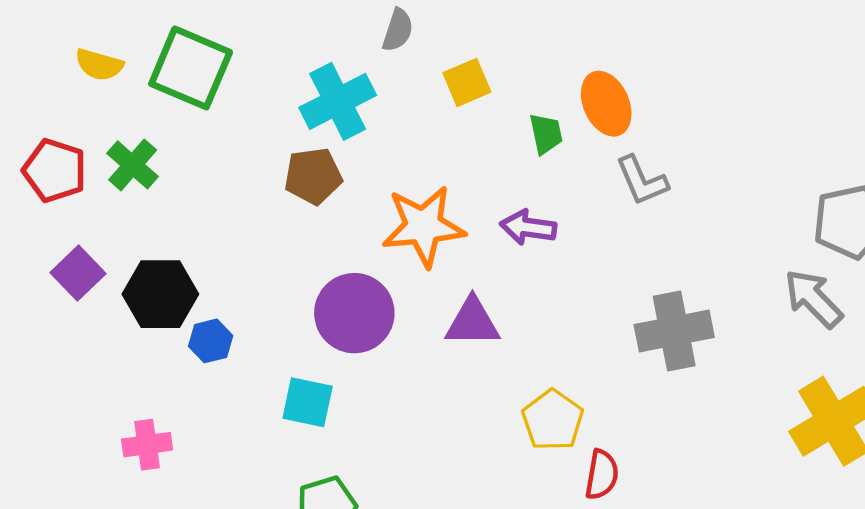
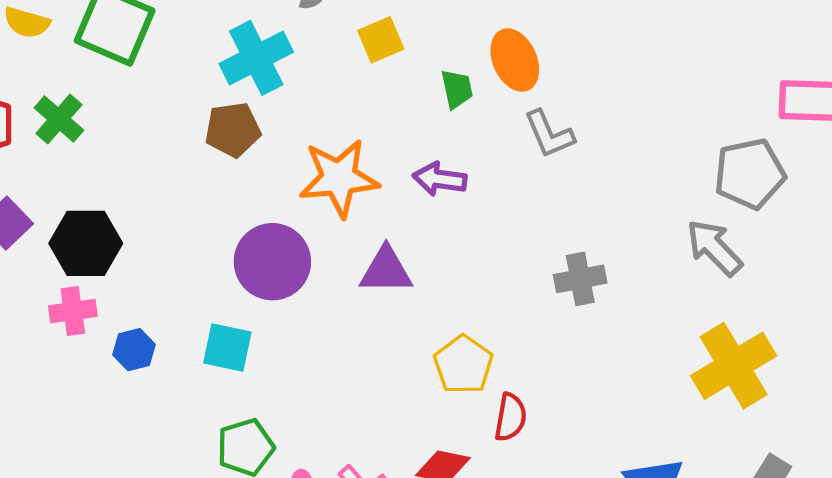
gray cross: (674, 331) -> (580, 279), size x0.7
blue hexagon: (211, 341) -> (134, 350), moved
pink cross: (147, 445) -> (73, 311), moved

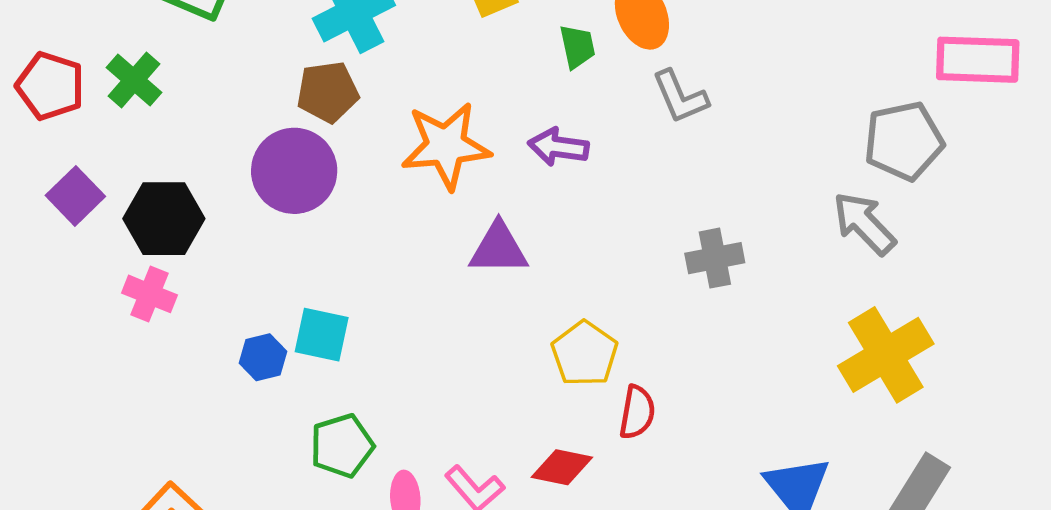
purple circle: (272, 262) -> (294, 171), moved
pink cross: (73, 311) -> (150, 294), turned 30
blue hexagon: (134, 350) -> (263, 357), moved

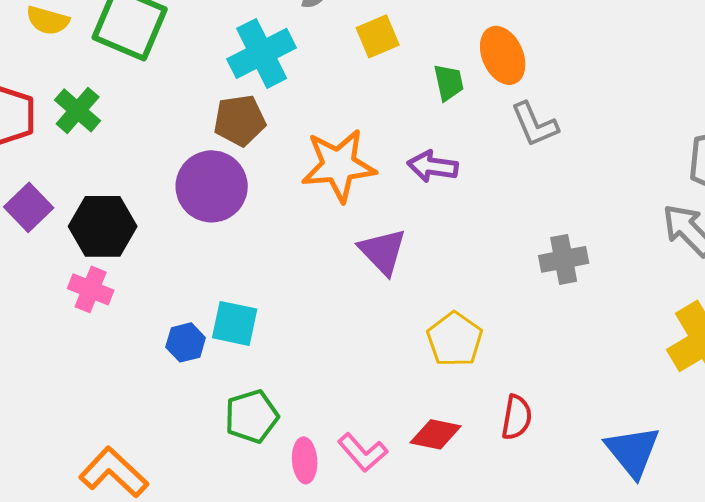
purple triangle: (499, 249) -> (383, 251), turned 46
red semicircle: (637, 412) -> (517, 417), moved

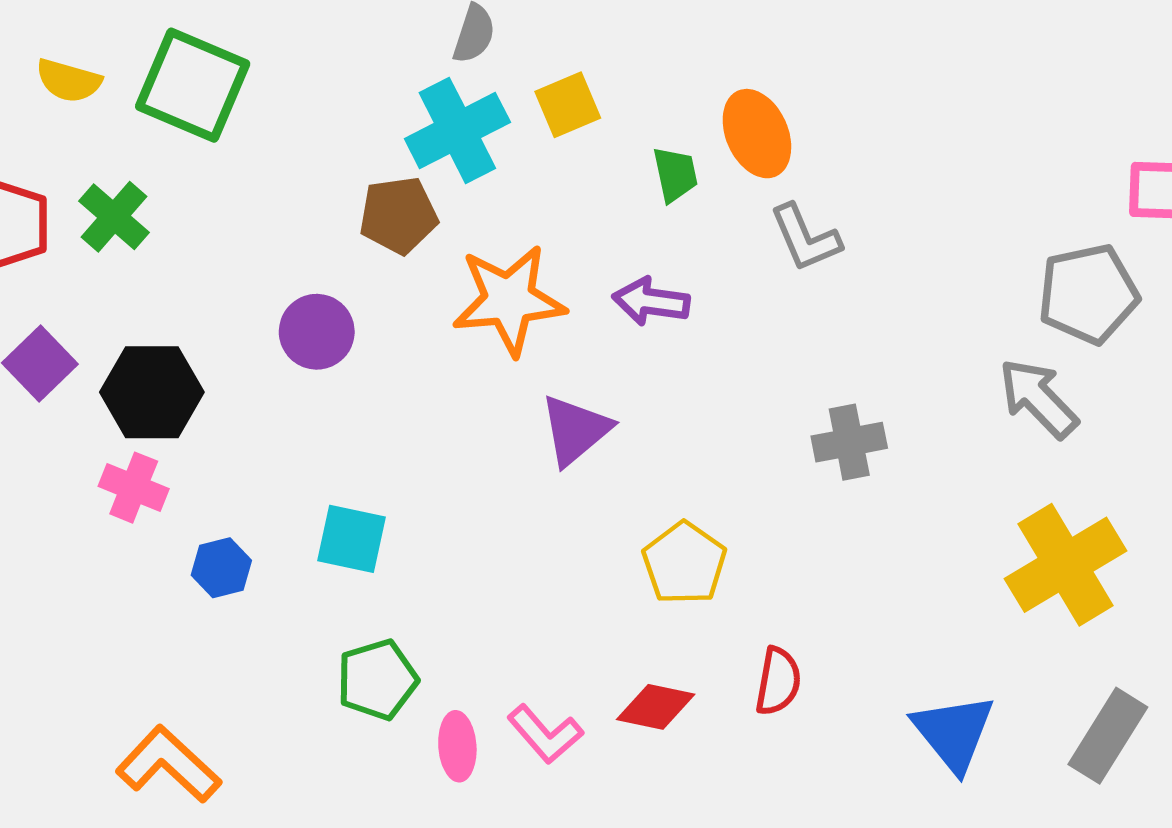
cyan cross: (262, 53) -> (457, 131), moved
brown pentagon: (240, 120) -> (398, 215), moved
purple circle: (212, 186) -> (317, 332), size x0.7
purple triangle: (383, 251) -> (575, 430), turned 34
blue hexagon: (186, 342) -> (221, 568), moved

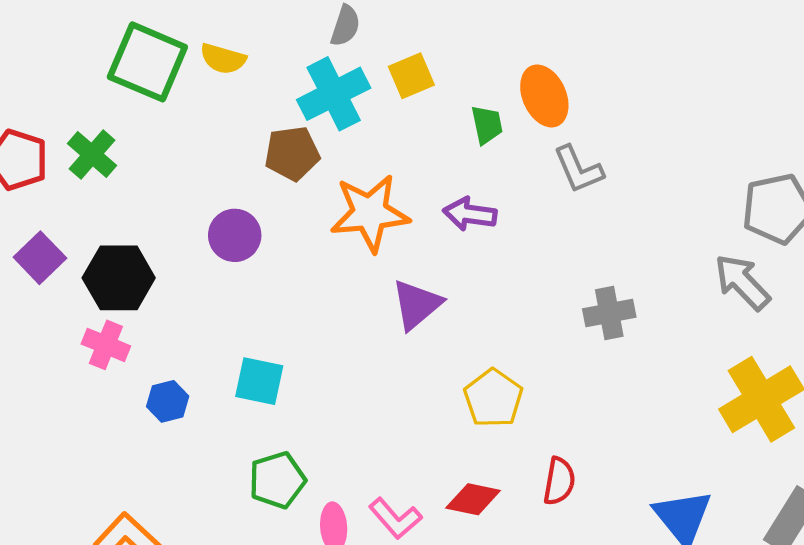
yellow semicircle: (69, 81) -> (223, 59), moved

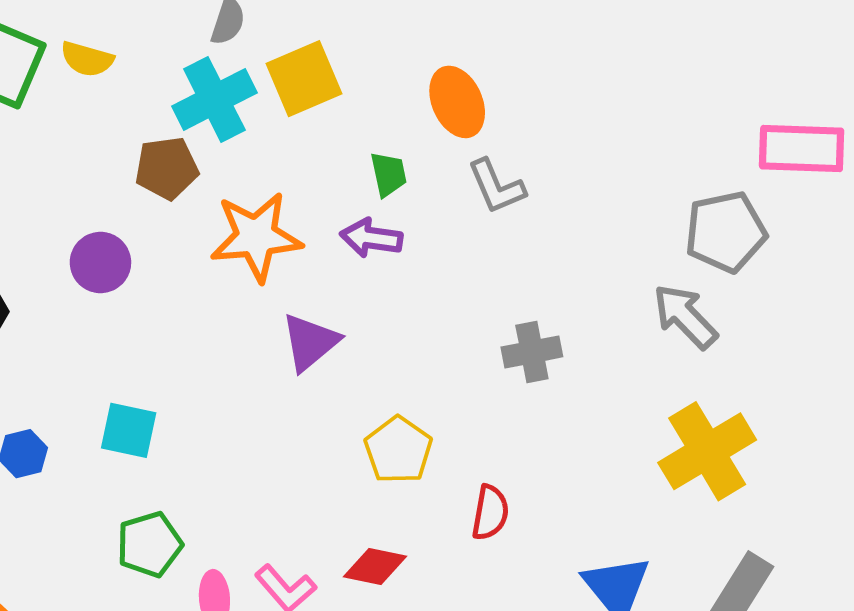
yellow square: (411, 76) -> (304, 79), size x1.4
green trapezoid: (487, 125) -> (389, 174), moved
red semicircle: (559, 481) -> (490, 513), moved

